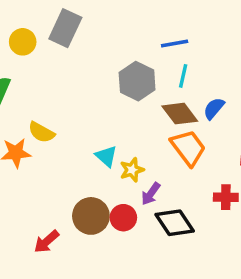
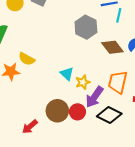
cyan line: (183, 76) -> (119, 15), moved
orange trapezoid: (188, 148) -> (118, 82), moved, turned -130
purple arrow: (151, 194) -> (94, 97), size x1.5
black diamond: (175, 223) -> (109, 115), turned -30

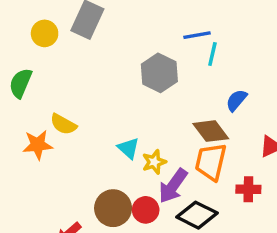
brown diamond: (112, 47) -> (211, 131), moved

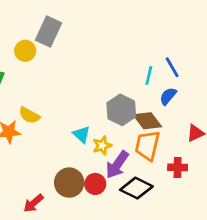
yellow circle: (45, 33) -> (25, 51), moved
blue line: (197, 35) -> (172, 67), moved, turned 70
cyan line: (212, 54) -> (149, 76), moved
gray hexagon: (159, 73) -> (121, 110), moved

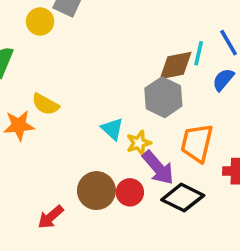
brown diamond: (147, 121) -> (176, 66), moved, turned -64
purple arrow: (117, 165) -> (158, 168), turned -76

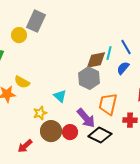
yellow star: (139, 143) -> (40, 113), moved

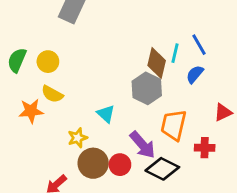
yellow circle: (19, 35) -> (48, 62), moved
brown diamond: (96, 60) -> (157, 63), turned -65

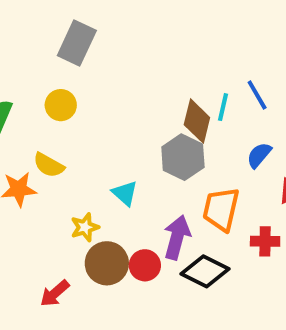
yellow circle: (48, 62) -> (61, 105), moved
blue semicircle: (195, 74) -> (259, 155), moved
purple arrow: (143, 145) -> (177, 237), turned -124

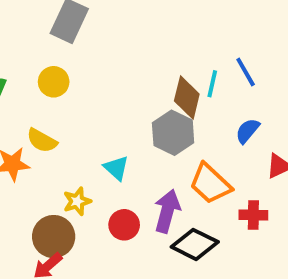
orange trapezoid: (221, 209) -> (210, 184), turned -60
brown circle: (107, 263) -> (54, 237), moved
red circle: (145, 265) -> (124, 225), moved

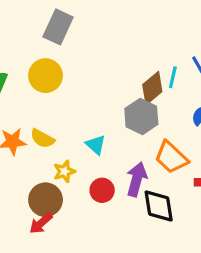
yellow circle: (54, 82) -> (46, 76), size x1.4
brown diamond: (187, 97) -> (152, 88), turned 36
yellow semicircle: (42, 141) -> (42, 138), moved
black diamond: (195, 244) -> (159, 206), turned 54

